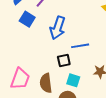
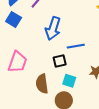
blue square: (27, 19) -> (14, 19), moved
pink trapezoid: (20, 79) -> (17, 62), moved

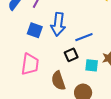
blue square: (14, 19) -> (35, 30), moved
cyan square: (69, 81) -> (92, 65), moved

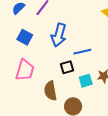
blue square: (35, 30) -> (25, 37), moved
cyan square: (92, 65) -> (86, 81), turned -32

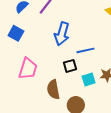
blue square: (25, 37) -> (16, 33), moved

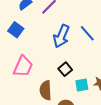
blue line: (85, 50) -> (87, 33), moved, turned 54
black square: (70, 66) -> (65, 69), turned -32

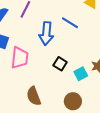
pink trapezoid: (23, 66) -> (20, 58), moved
brown semicircle: (46, 90) -> (34, 96), moved

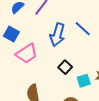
pink trapezoid: (20, 58) -> (27, 54), turned 40

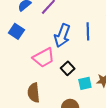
blue line: (83, 29) -> (88, 31), turned 42
pink trapezoid: (27, 54) -> (44, 58), moved

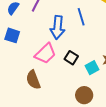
brown semicircle: (34, 93) -> (33, 80), moved

